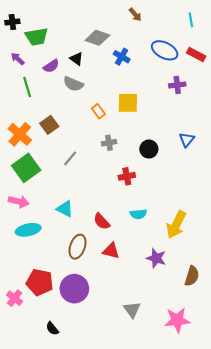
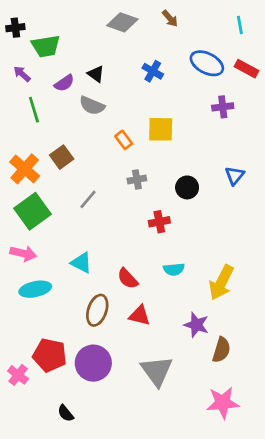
gray diamond: (97, 38) -> (122, 22), moved
brown semicircle: (192, 276) -> (221, 350), moved
gray triangle: (132, 310) -> (157, 371), moved, size x1.5

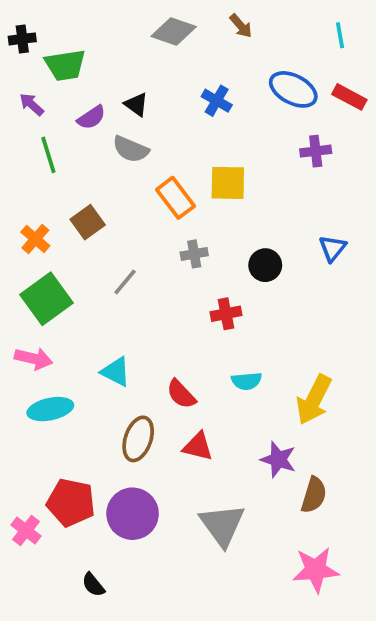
orange rectangle: (124, 140) -> (176, 198), size x1.5
orange cross: (25, 169) -> (35, 239), size x0.7

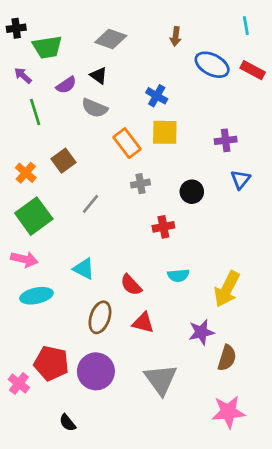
brown arrow: (241, 26) -> (176, 36), moved, turned 48
gray diamond: (174, 31) -> (111, 39), moved
blue cross: (217, 101) -> (157, 96), moved
purple cross: (316, 151) -> (226, 140), moved
purple star: (278, 459) -> (201, 332), turned -30

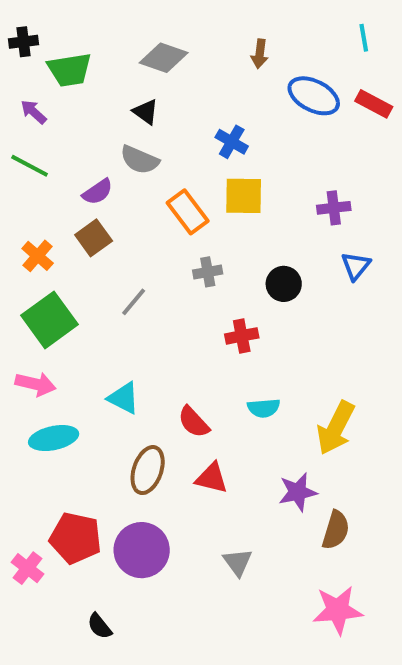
purple semicircle: (66, 85) -> (98, 192), moved
green line: (35, 112) -> (30, 166), moved, turned -45
gray triangle: (161, 379) -> (238, 562), size x0.6

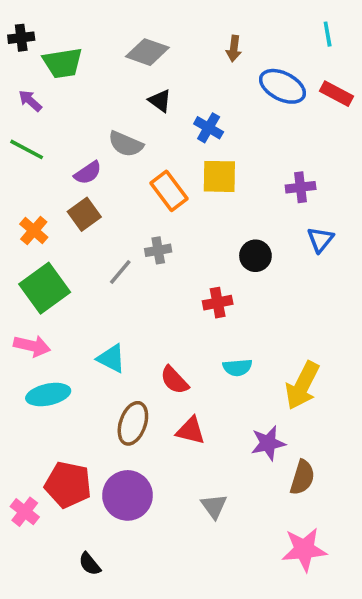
black triangle: (146, 112) -> (160, 101), moved
gray cross: (208, 272) -> (158, 250), moved

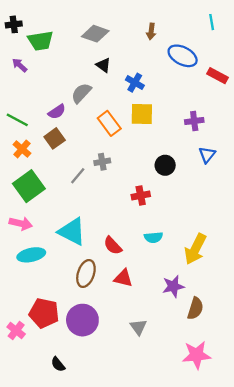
red rectangle: (337, 94) -> (217, 76), moved
gray semicircle: (126, 144) -> (81, 93), turned 110
green line: (27, 149) -> (17, 120), moved
cyan triangle: (111, 358) -> (72, 232), size x1.5

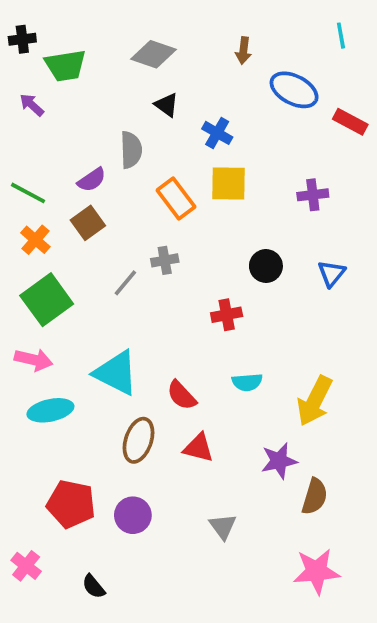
gray semicircle: (81, 93) -> (131, 150), turned 135
blue triangle: (207, 155) -> (332, 273), moved
purple circle: (82, 320) -> (133, 515), size x0.7
pink cross: (16, 331) -> (26, 566), moved

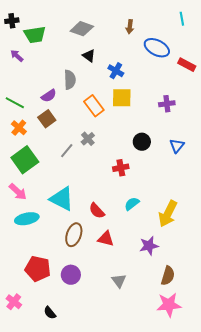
gray cross: (165, 260) -> (88, 139), turned -32
pink arrow: (34, 360) -> (18, 192), turned 30
cyan semicircle: (247, 382) -> (132, 204), turned 147
brown semicircle: (315, 496) -> (168, 276), moved

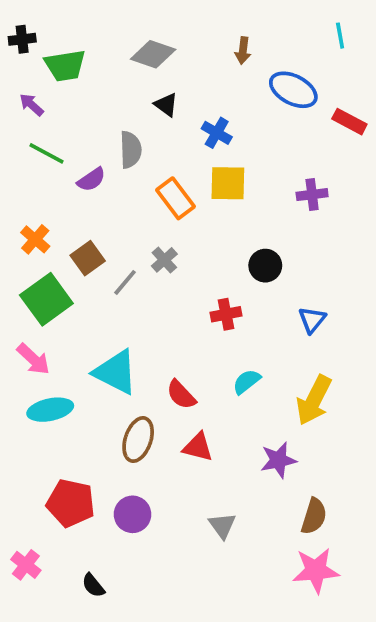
green line: (15, 103) -> (46, 153), moved
brown square: (47, 119) -> (88, 258), moved
blue triangle: (177, 146) -> (312, 320), moved

